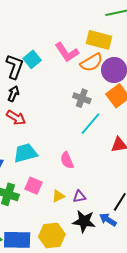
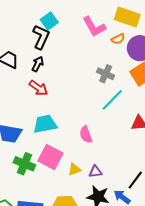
cyan square: (32, 59) -> (49, 21), moved
orange semicircle: (91, 62) -> (118, 39), size x0.6
pink square: (34, 186) -> (51, 157), size x1.4

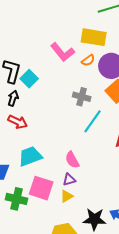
cyan square: (49, 21) -> (29, 79), moved
purple triangle: (95, 172) -> (69, 180), moved

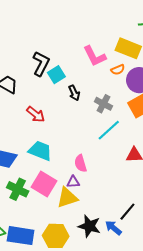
black arrow: (13, 98) -> (74, 93), moved, turned 126
cyan trapezoid: (30, 156) -> (40, 151), turned 30
yellow triangle: (67, 196) -> (67, 198), size x1.6

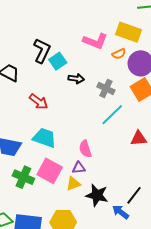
pink L-shape: (95, 56) -> (95, 41), turned -40
black arrow: (74, 93) -> (76, 79), turned -56
yellow triangle: (67, 198) -> (73, 184), size x0.7
black star: (89, 226) -> (97, 195), moved

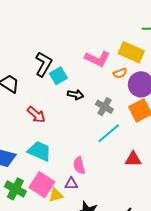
yellow triangle: (73, 184) -> (56, 195), moved

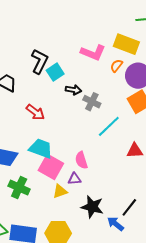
orange semicircle: (120, 73) -> (116, 66), turned 152
gray cross: (104, 107) -> (92, 102), moved
pink square: (42, 185) -> (51, 167), moved

